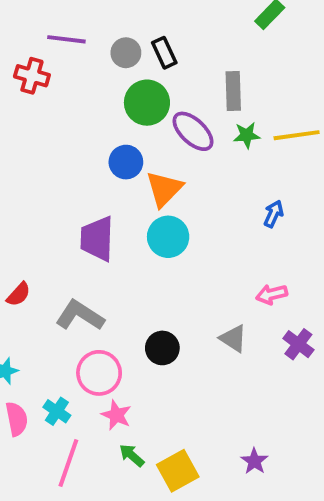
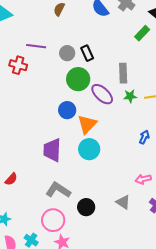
gray L-shape: (80, 315) -> (58, 190), moved

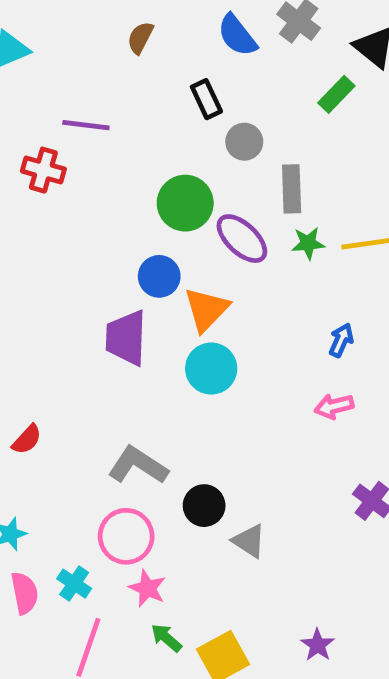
gray circle: (67, 53) -> (244, 142), moved
black rectangle: (87, 53) -> (206, 99), moved
purple trapezoid: (52, 150) -> (126, 338), moved
pink arrow: (143, 179) -> (334, 406), moved
gray triangle: (123, 202) -> (249, 541), moved

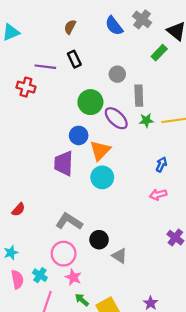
black rectangle: (206, 99) -> (74, 59), moved

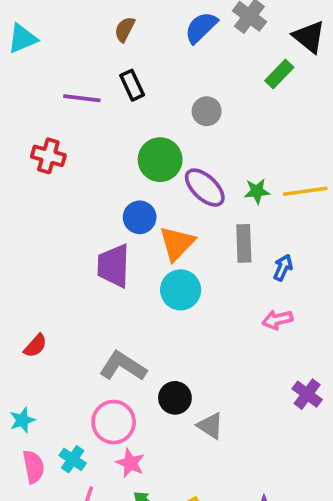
blue semicircle: (114, 26) -> (201, 27), turned 84
red cross: (26, 87) -> (48, 156), moved
gray rectangle: (139, 96) -> (244, 243), moved

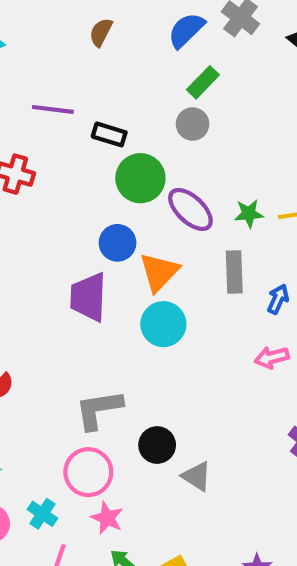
green rectangle: (279, 74) -> (203, 82), moved
black rectangle: (132, 85) -> (109, 134), moved, turned -48
gray L-shape: (123, 366) -> (99, 410), turned -42

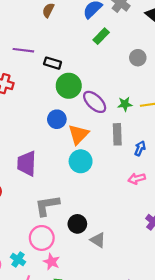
gray circle: (193, 124) -> (138, 58), moved
purple trapezoid: (88, 297) -> (27, 163), moved

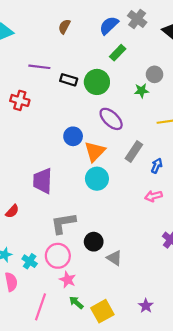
green circle: (69, 86) -> (97, 82), moved
green star: (125, 104) -> (141, 91), moved
gray rectangle: (117, 134) -> (134, 151), turned 36
cyan cross: (18, 260) -> (30, 261), moved

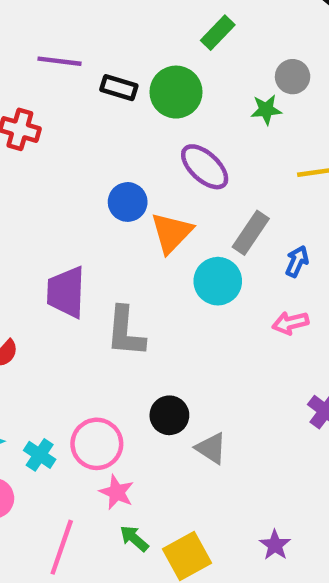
cyan circle: (97, 179) -> (218, 281), moved
gray L-shape: (63, 223) -> (125, 332), moved, turned -76

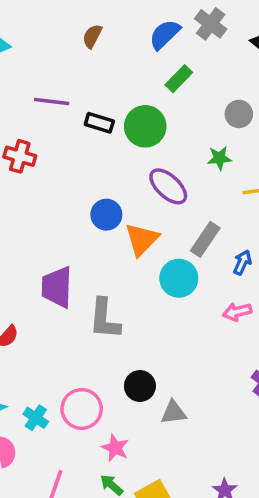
green star: (266, 110) -> (219, 158), moved
gray triangle: (211, 448) -> (173, 412), turned -40
pink star: (117, 492) -> (115, 448), moved

